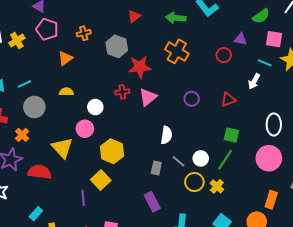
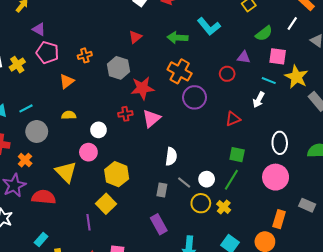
purple circle: (192, 99) -> (195, 97), moved, size x1.5

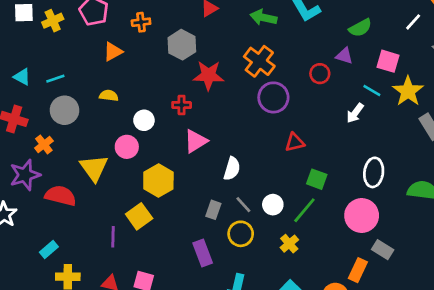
green semicircle: (264, 33) -> (360, 28), moved
pink triangle: (151, 118) -> (196, 141), moved
red triangle: (233, 119) -> (295, 142), moved
yellow circle: (201, 203) -> (241, 234), moved
gray rectangle: (307, 205) -> (383, 250), moved

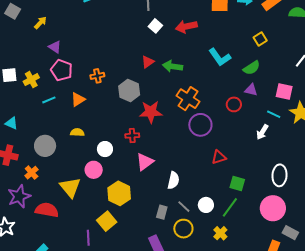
green arrow: (263, 17) -> (173, 66), moved
green semicircle: (360, 28) -> (252, 68), moved
cyan line: (55, 79) -> (49, 100), moved

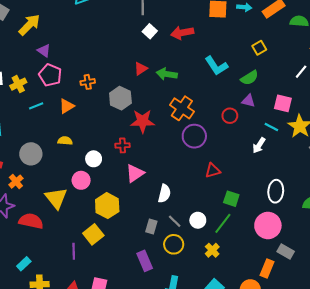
yellow arrow: (40, 23) -> (29, 25), size x1.6

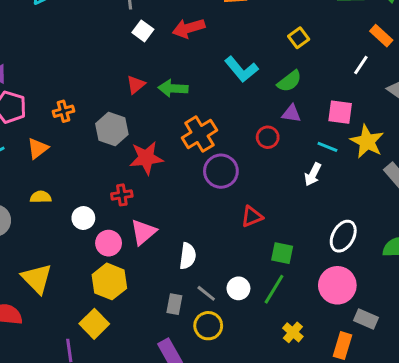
orange cross: (182, 108) -> (199, 134), turned 30
pink circle: (81, 180) -> (109, 243), moved
white ellipse: (276, 191) -> (343, 236), turned 30
yellow cross: (212, 250) -> (293, 332), moved

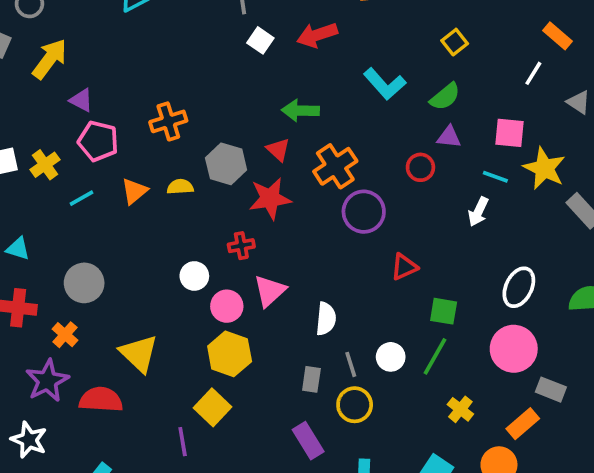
red triangle: (136, 85) -> (278, 150), moved, turned -36
orange cross: (63, 111) -> (168, 121), moved, size x1.4
yellow semicircle: (41, 197) -> (180, 187), moved
gray line: (206, 293) -> (351, 364), turned 36
orange rectangle: (343, 346) -> (523, 424), turned 35

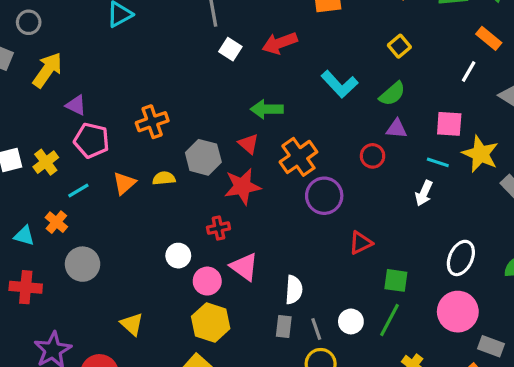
pink triangle: (270, 291) -> (244, 267), turned -40
orange cross: (65, 335) -> (56, 222), moved
yellow triangle: (139, 353) -> (132, 324), size x0.7
gray rectangle: (311, 379) -> (284, 326), moved

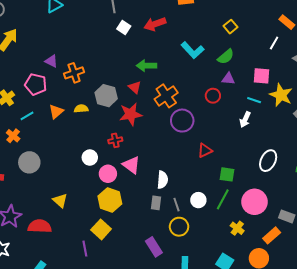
purple triangle: (76, 105) -> (51, 61), moved
pink circle: (458, 312) -> (255, 202), moved

